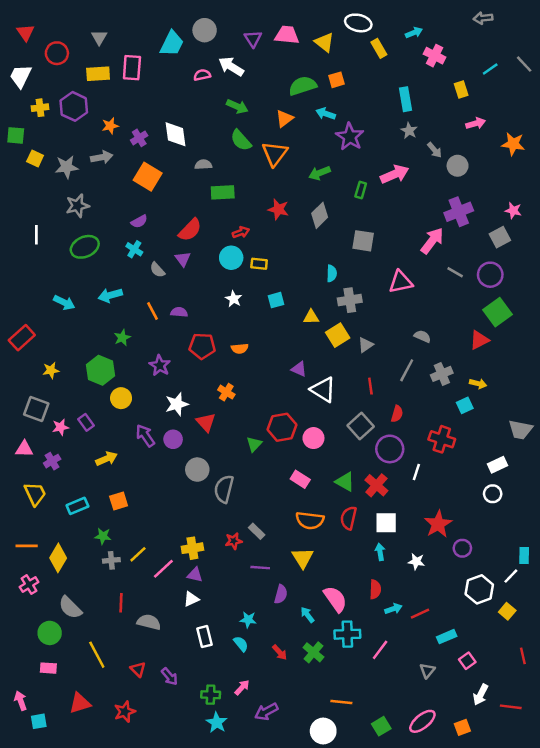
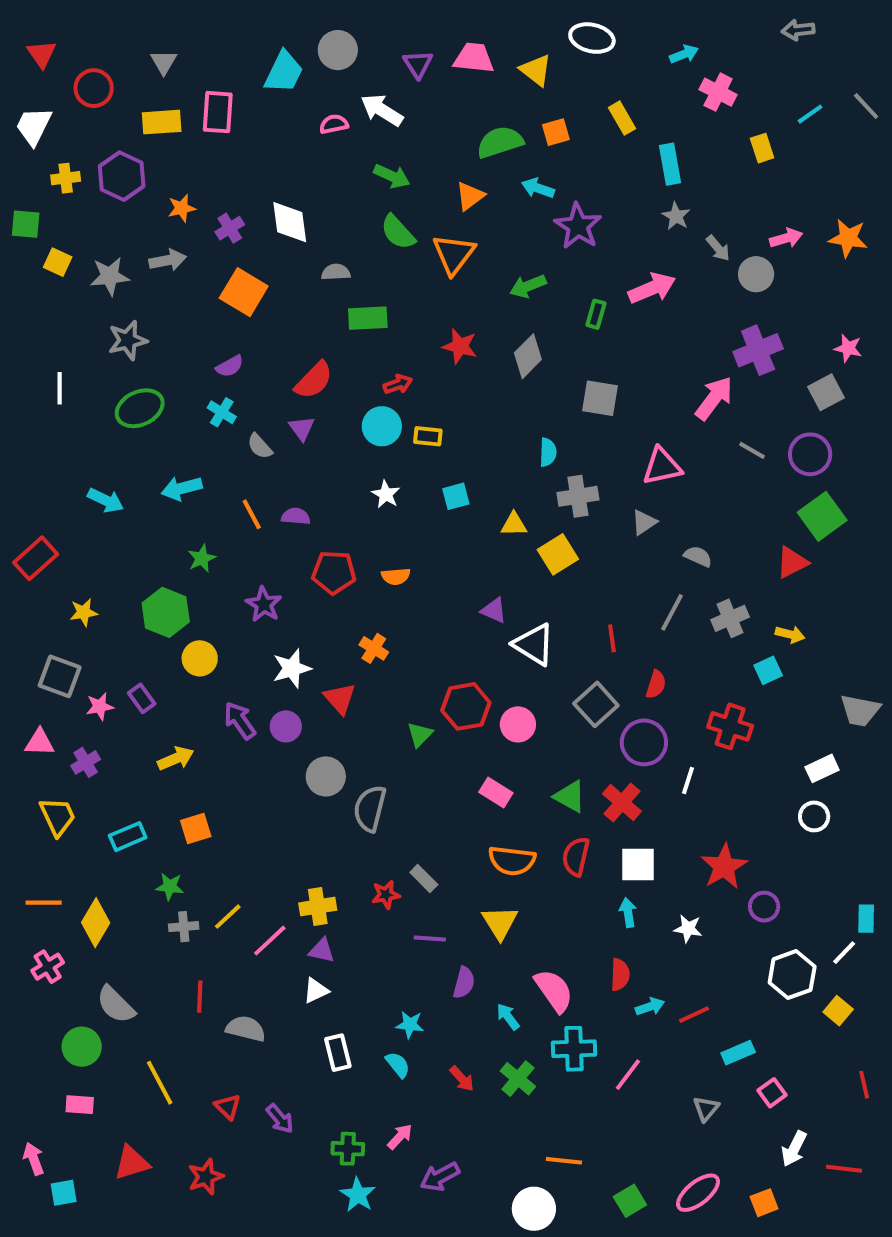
yellow rectangle: (379, 48) -> (622, 118), moved
pink arrow: (476, 123) -> (786, 238), moved
gray triangle: (366, 345) -> (644, 522), moved

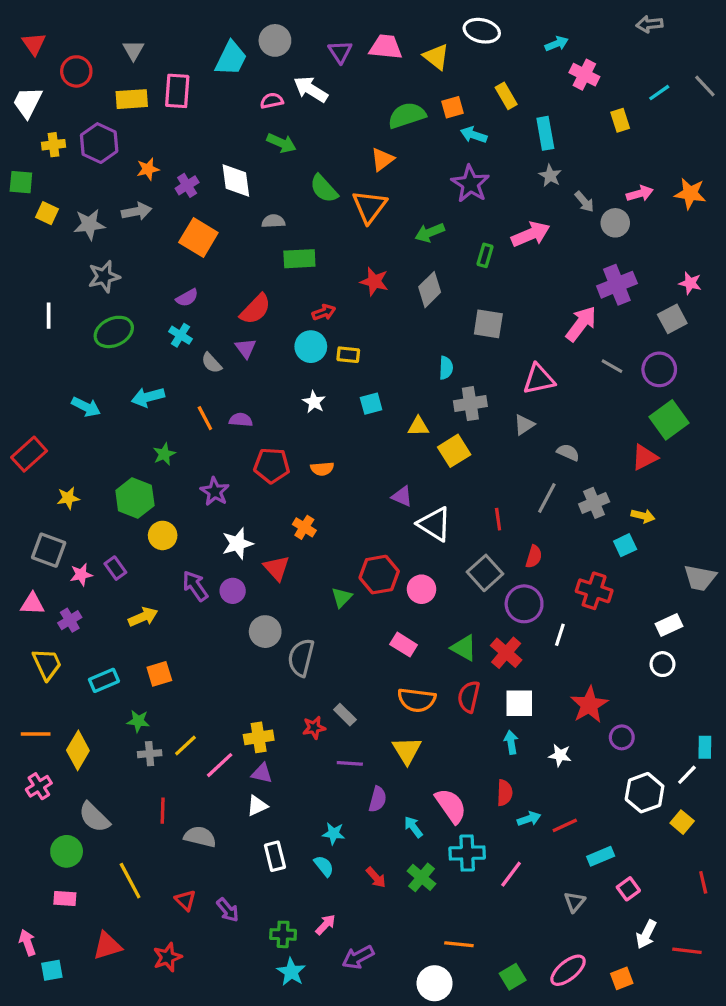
green arrow: (392, 176) -> (281, 143), moved
cyan arrow: (538, 188) -> (474, 135), moved

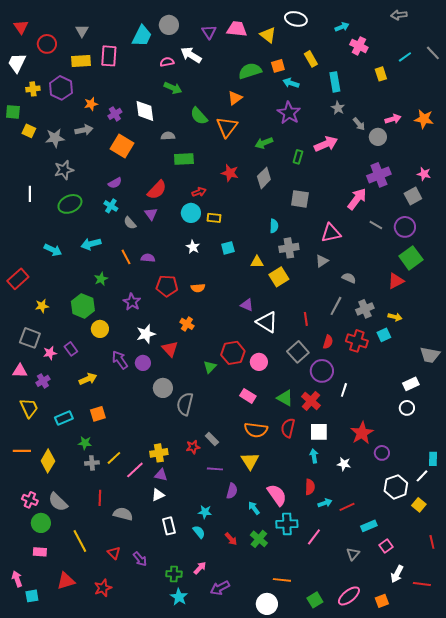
red cross: (594, 591) -> (357, 341), moved
pink cross: (39, 786) -> (30, 500), moved, turned -35

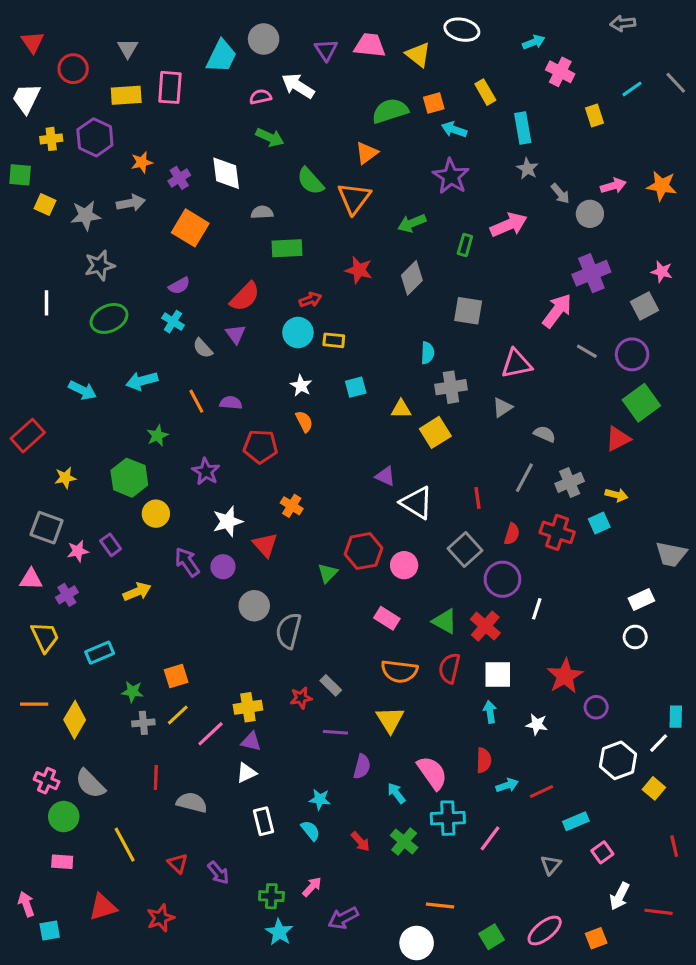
orange semicircle: (198, 288) -> (304, 422), moved, turned -112
orange square: (98, 414) -> (176, 676), moved

